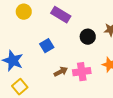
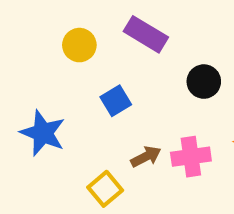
yellow circle: (24, 12) -> (79, 45), moved
yellow square: (20, 87) -> (105, 189), moved

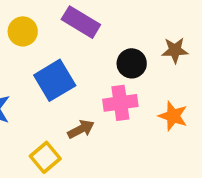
blue square: (116, 101) -> (55, 80), size x1.5
pink cross: (191, 157) -> (120, 103), moved

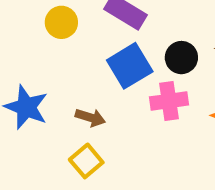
blue square: (55, 80) -> (130, 66), moved
brown arrow: (81, 129) -> (90, 118), moved, turned 44

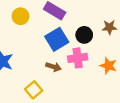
brown arrow: (90, 118) -> (53, 67), moved

